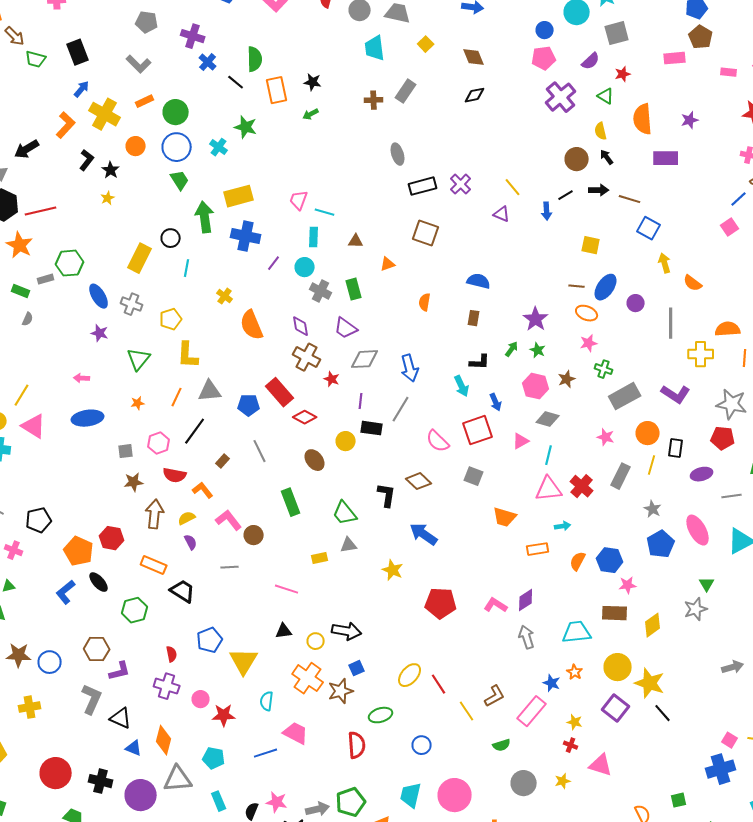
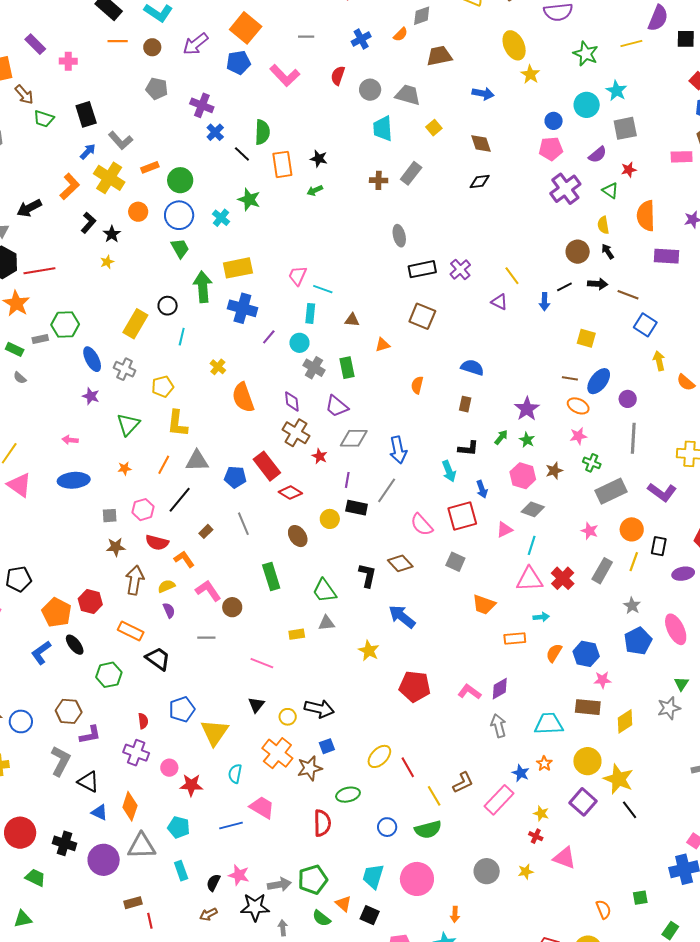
gray L-shape: (139, 64) -> (121, 140), moved
gray semicircle: (28, 319) -> (20, 378), turned 104
gray line: (671, 323) -> (633, 438), moved
black triangle: (284, 631) -> (256, 705), turned -48
green semicircle: (502, 745) -> (428, 830), moved, size x1.5

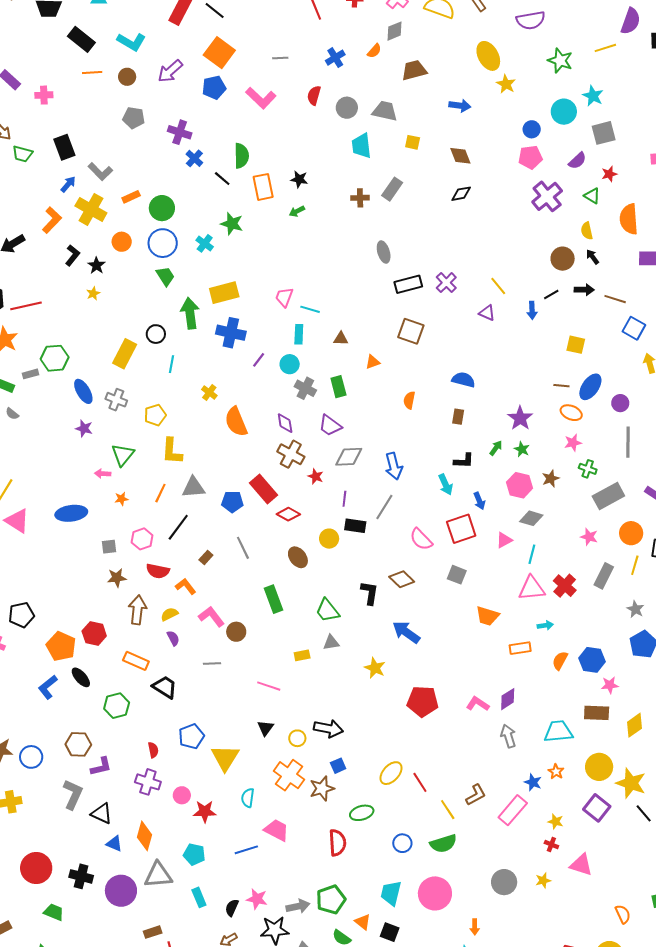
yellow square: (434, 128) -> (413, 142), turned -35
pink arrow: (70, 440) -> (103, 474), moved

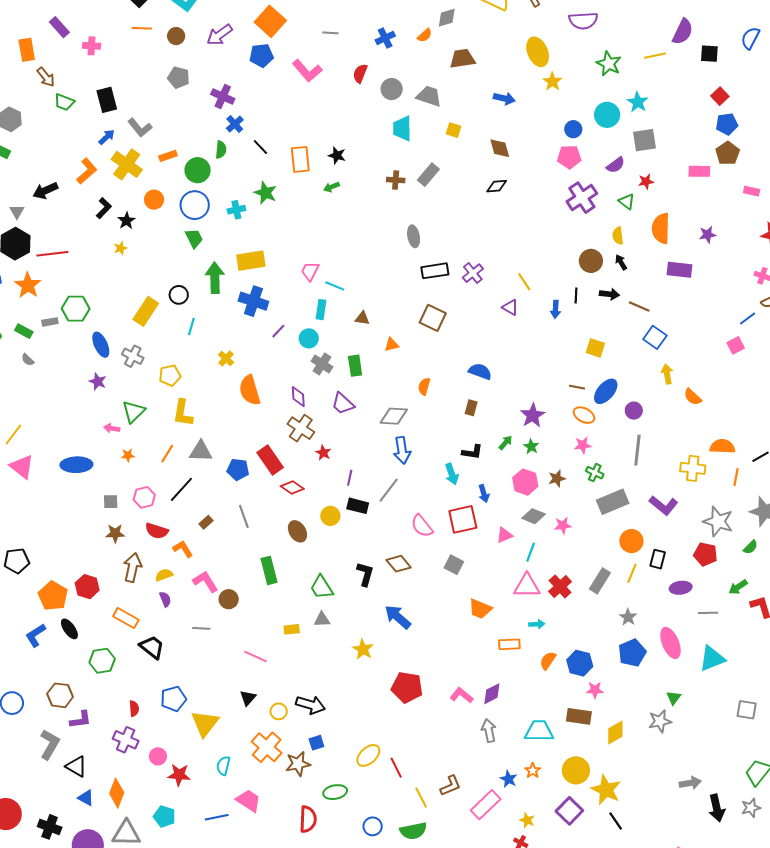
green semicircle: (241, 156) -> (221, 150), moved, size x0.7
cyan cross: (205, 243) -> (236, 210), turned 36
black line: (551, 294) -> (576, 295), turned -63
gray diamond: (349, 457) -> (394, 416), moved
pink star: (589, 537) -> (563, 525), moved, turned -30

